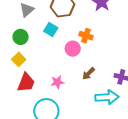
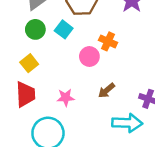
green circle: (21, 37) -> (35, 29), moved
yellow square: (19, 59) -> (29, 63), moved
red trapezoid: (26, 83) -> (26, 94), turned -30

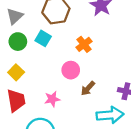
orange cross: (108, 41) -> (84, 44), turned 35
pink circle: (89, 56) -> (71, 70), moved

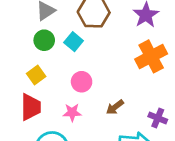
orange cross: (84, 44) -> (151, 56), moved, size x1.6
pink circle: (71, 70) -> (82, 82), moved

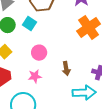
brown arrow: (115, 107) -> (66, 68), turned -56

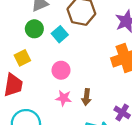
pink star: (35, 76) -> (64, 98), moved

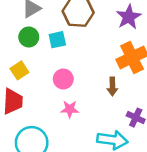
cyan square: (60, 34) -> (57, 40), turned 35
brown arrow: (86, 97) -> (112, 87), moved

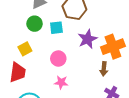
purple star: (129, 17) -> (87, 39), moved
brown arrow: (112, 87) -> (104, 69), moved

